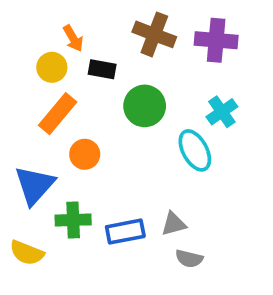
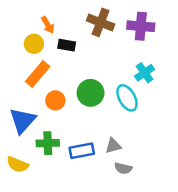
green circle: (145, 106) -> (91, 93), moved

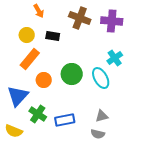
orange arrow: (48, 25) -> (39, 11), moved
green cross: (48, 143) -> (38, 114), turned 36
gray triangle: (113, 146) -> (102, 116), moved

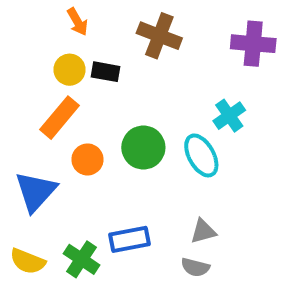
purple cross: (112, 21) -> (253, 44), moved
yellow circle: (27, 35) -> (70, 70), moved
green cross: (38, 114) -> (82, 259), moved

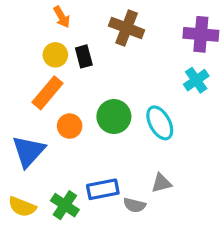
black rectangle: (105, 72) -> (84, 56), turned 65
cyan cross: (229, 116) -> (196, 80), moved
gray semicircle: (195, 267) -> (134, 205), moved

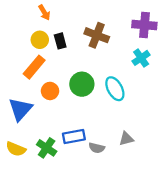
brown cross: (127, 28) -> (97, 35), moved
gray triangle: (161, 183) -> (126, 139), moved

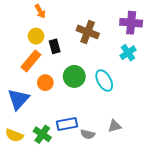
black rectangle: (60, 41) -> (55, 46), moved

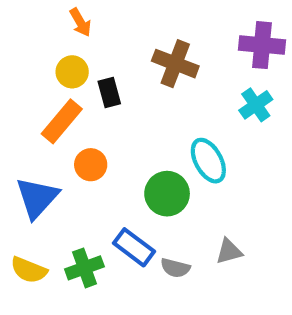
green circle: (74, 76) -> (167, 194), moved
blue rectangle: (67, 124) -> (134, 247), turned 48
green cross: (42, 134) -> (84, 268), turned 36

